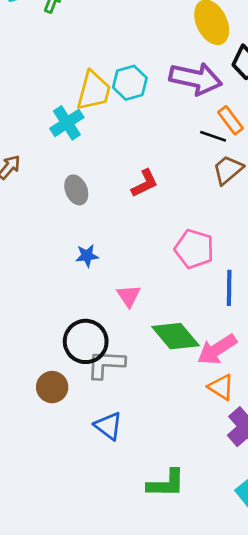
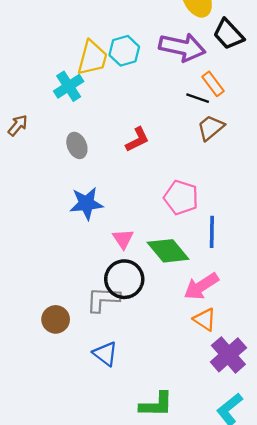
blue star: (87, 256) -> (86, 203), size x1.6
green diamond: (175, 336) -> (168, 251), moved
black circle: (86, 341) -> (124, 279), moved

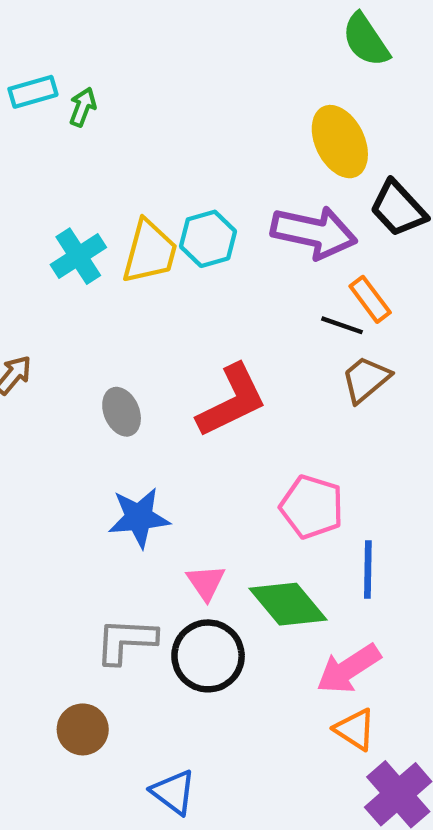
cyan cross: (69, 86) -> (78, 256), moved
red L-shape: (137, 140) -> (232, 401), size x1.6
gray L-shape: (103, 299) -> (126, 641), moved

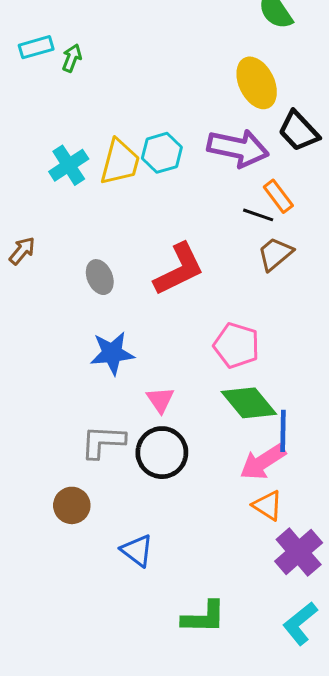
blue line: (368, 569) -> (283, 431), moved
green diamond: (288, 604) -> (249, 403), moved

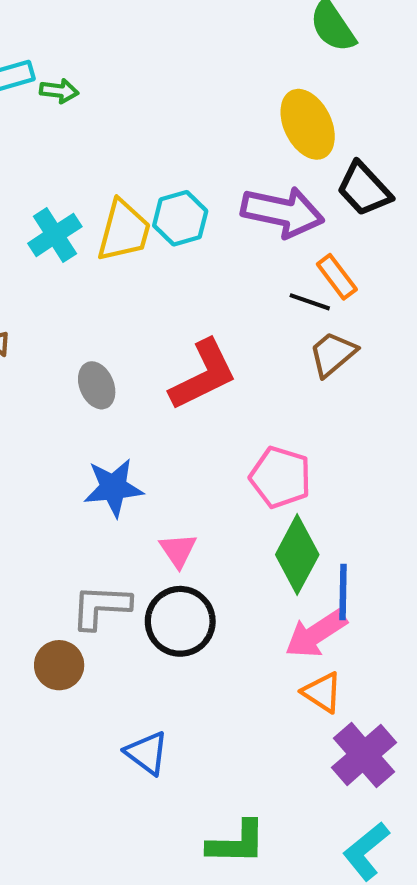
green arrow: (72, 58) -> (59, 91), turned 76
green diamond: (249, 403) -> (297, 555), turned 68
brown circle: (72, 505) -> (59, 665), moved

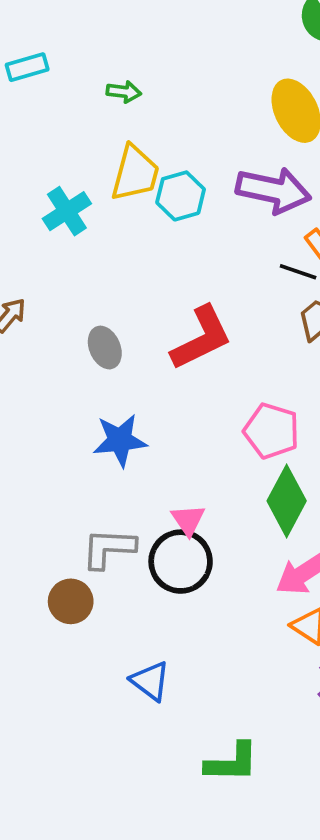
green arrow: (59, 91) -> (124, 92), moved
yellow trapezoid: (124, 231) -> (135, 173), moved
pink triangle: (178, 550) -> (188, 520), moved

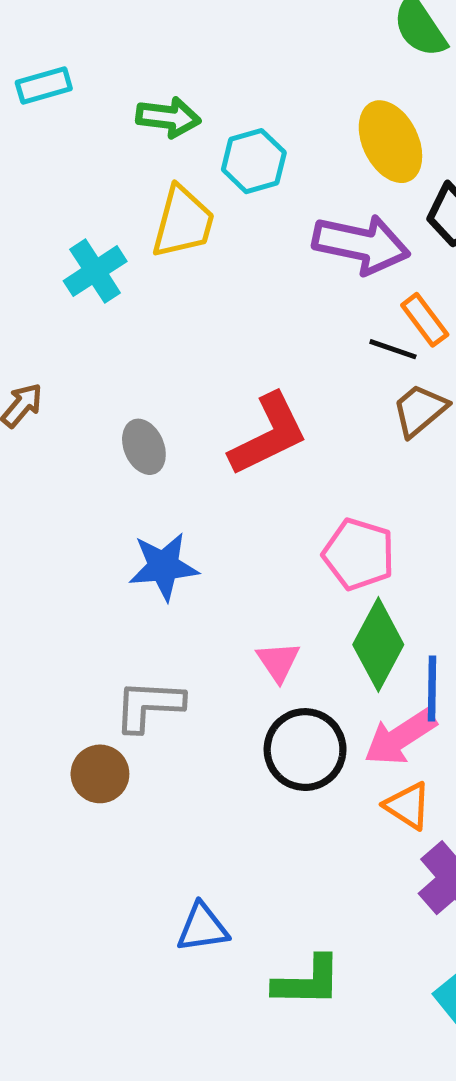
green arrow: (124, 92) -> (168, 117), size x1.4
cyan hexagon: (181, 196) -> (254, 161), moved
pink triangle: (188, 520) -> (278, 662), moved
black circle: (181, 562) -> (305, 750), moved
blue triangle: (150, 681) -> (203, 928), moved, turned -45

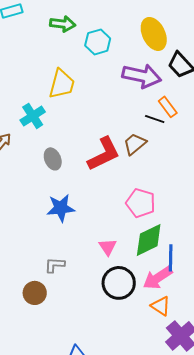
yellow trapezoid: (183, 222) -> (62, 84), moved
cyan cross: (95, 271) -> (33, 116), moved
brown trapezoid: (420, 410) -> (135, 144), moved
green diamond: (378, 645) -> (149, 240), turned 36
gray L-shape: (149, 706) -> (55, 265), size x0.7

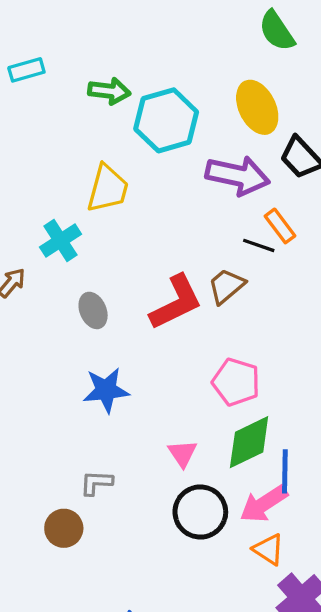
cyan hexagon: (98, 42) -> (166, 120), size x1.5

